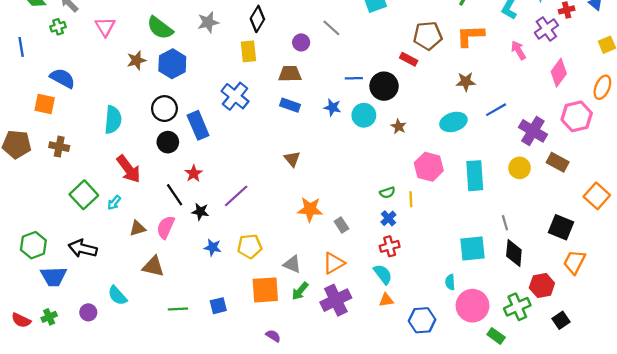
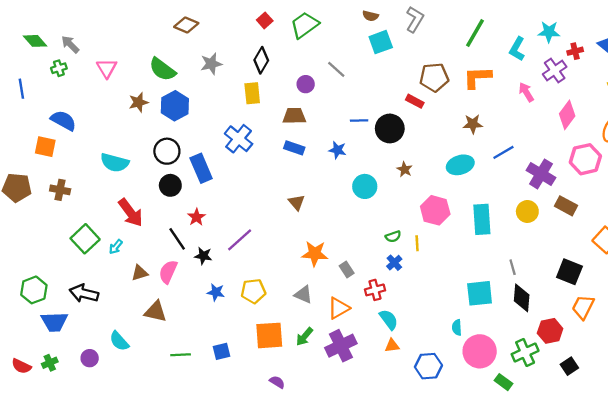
cyan circle: (364, 115) -> (365, 186), moved
cyan semicircle: (113, 120) -> (115, 163), turned 100
red cross: (390, 246) -> (375, 290), moved
gray triangle: (292, 264) -> (303, 294), moved

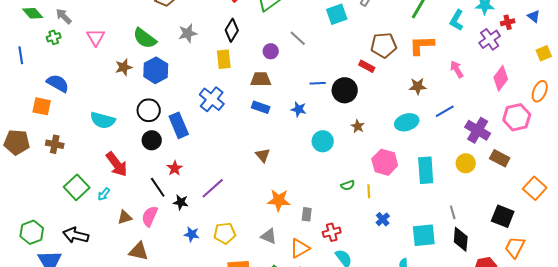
pink arrow: (526, 92) -> (457, 69), moved
blue cross: (394, 263) -> (383, 219), moved
gray rectangle: (347, 269) -> (307, 214), turned 40

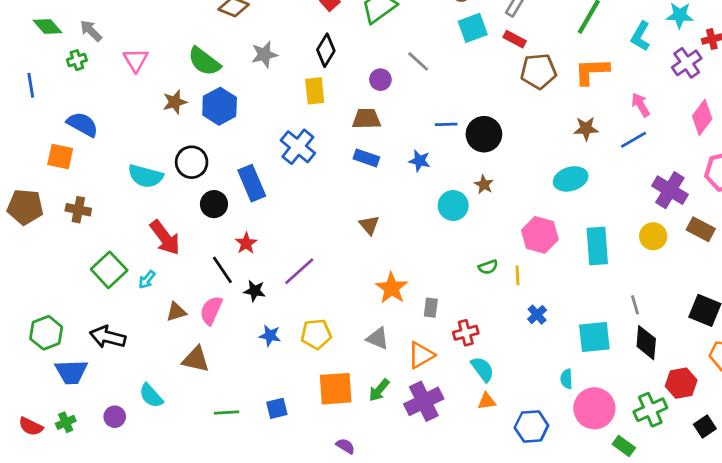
red rectangle: (367, 66) -> (515, 39), moved
black circle: (149, 110) -> (192, 162), moved
blue line: (445, 111) -> (634, 140), moved
brown star: (358, 126) -> (484, 185), moved
orange star: (279, 200) -> (392, 288), turned 30

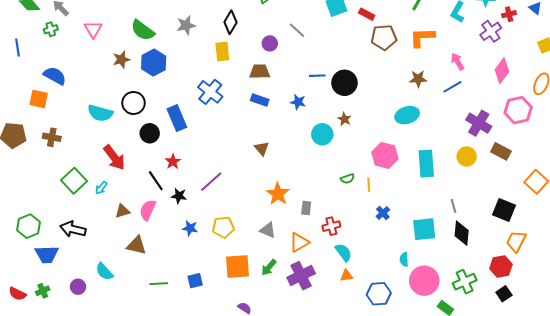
red hexagon: (681, 383) -> (501, 267), moved

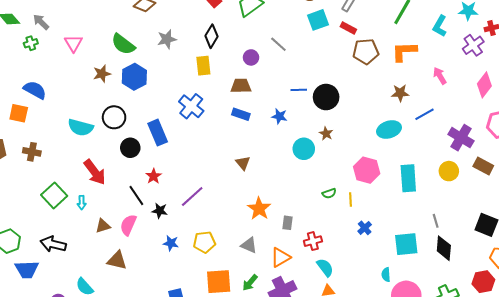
blue line: (452, 87) -> (425, 114), moved
cyan arrow: (101, 188) -> (82, 203), turned -40

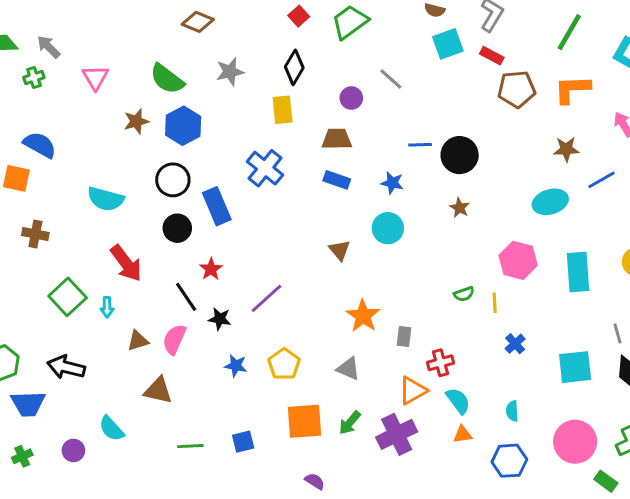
black circle: (114, 117) -> (173, 180), moved
cyan circle: (304, 149) -> (388, 228), moved
yellow pentagon: (204, 242) -> (284, 364), turned -30
orange triangle: (280, 257) -> (413, 391), moved
cyan semicircle: (386, 275) -> (512, 411), moved

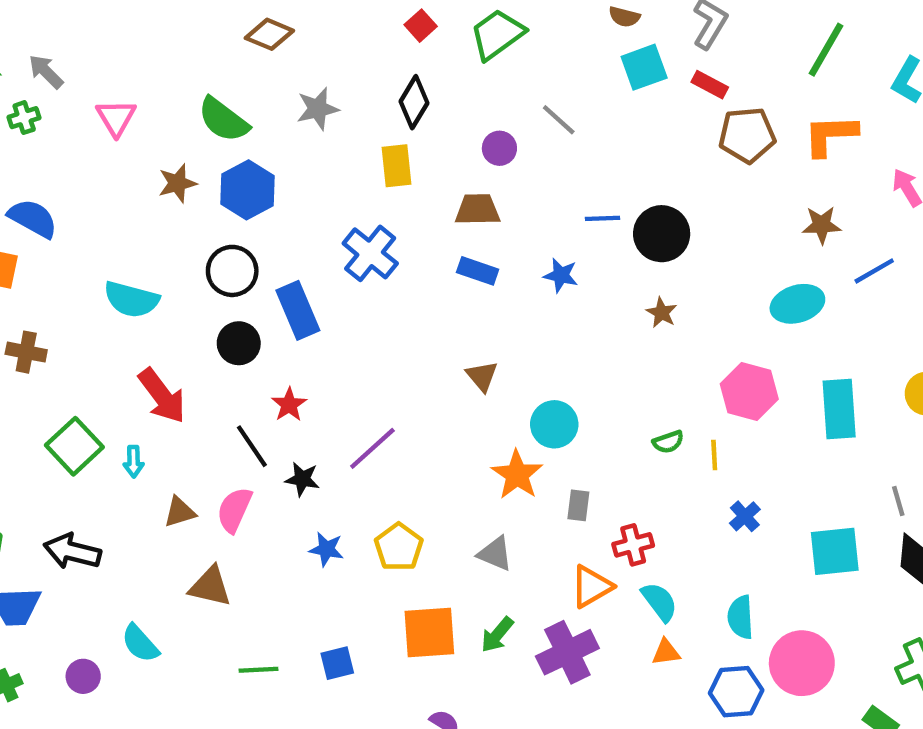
cyan circle: (388, 228) -> (554, 424), moved
cyan semicircle: (512, 411) -> (740, 617), size x1.4
pink circle: (575, 442) -> (802, 663), moved

